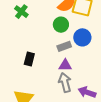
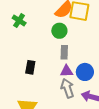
blue circle: (82, 37) -> (85, 72), moved
gray rectangle: (64, 46) -> (64, 52), turned -64

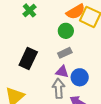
gray rectangle: (64, 52) -> (65, 53), turned 48
black rectangle: (30, 67) -> (28, 59), size x1.5

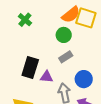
purple triangle: (62, 72) -> (47, 77), moved

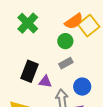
yellow square: (86, 18) -> (89, 26), turned 30
green cross: (25, 20) -> (28, 23), size x1.5

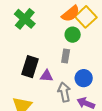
green circle: (65, 41) -> (73, 35), moved
gray rectangle: (66, 63) -> (66, 56), turned -48

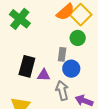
green circle: (73, 35) -> (78, 38), moved
blue circle: (84, 78) -> (71, 69), moved

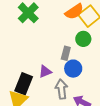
black rectangle: (27, 66) -> (24, 84), moved
purple triangle: (44, 75) -> (45, 72), turned -32

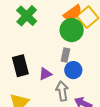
green circle: (83, 39) -> (72, 30), moved, size x1.5
black rectangle: (24, 84) -> (20, 66), moved, turned -35

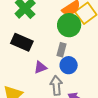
black rectangle: (20, 66) -> (22, 42), moved, turned -55

